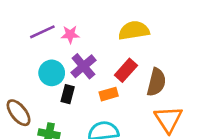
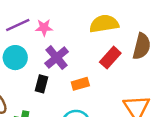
red rectangle: (126, 70) -> (110, 58), moved
cyan circle: (52, 73) -> (15, 58), moved
brown semicircle: (156, 82) -> (142, 46), moved

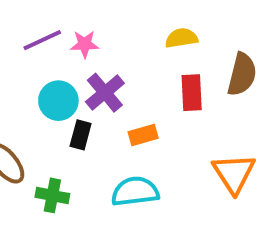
yellow semicircle: (104, 24) -> (181, 38), size x0.7
cyan circle: (15, 58) -> (58, 101), moved
red rectangle: (110, 58) -> (192, 93), turned -45

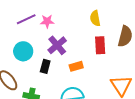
yellow semicircle: (181, 38) -> (95, 18), turned -91
cyan circle: (58, 101) -> (23, 51), moved

